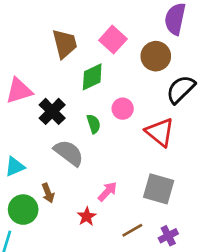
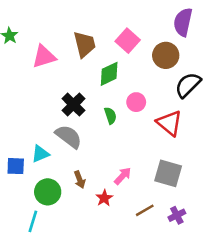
pink triangle: (19, 91) -> (44, 57), moved
gray semicircle: (69, 153) -> (69, 137), moved
brown arrow: (48, 193) -> (80, 180), moved

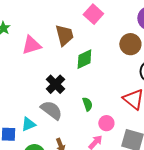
pink square: (128, 41) -> (93, 14), moved
pink circle: (136, 102) -> (106, 123), moved
green semicircle: (110, 116) -> (87, 104), moved

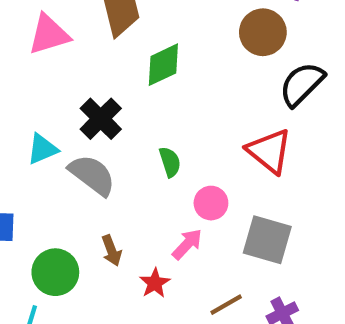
cyan triangle: (28, 124) -> (42, 149), moved

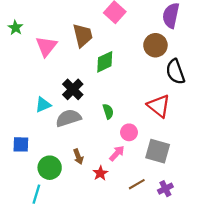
pink triangle: (49, 34) -> (46, 46), turned -35
black semicircle: (302, 84) -> (175, 72), turned -65
gray semicircle: (92, 175) -> (68, 118), turned -55

